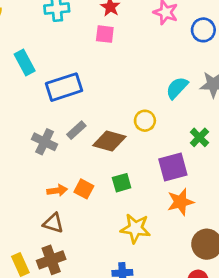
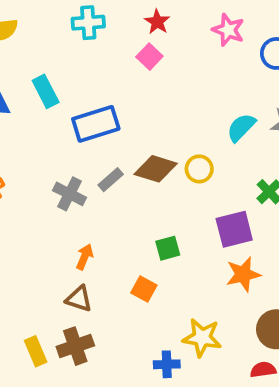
pink square: (105, 34) -> (149, 57), turned 36
brown diamond: (109, 141) -> (156, 169), moved
orange square: (84, 189) -> (144, 289), moved
orange arrow: (57, 190) -> (85, 257), turned -60
yellow star: (135, 228) -> (202, 338), moved

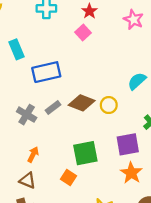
green square: (168, 248) -> (85, 153), size x1.6
orange star: (243, 274) -> (131, 173), turned -30

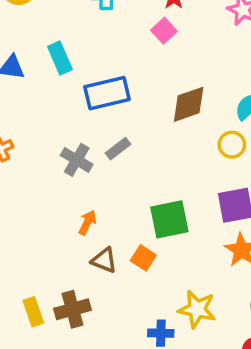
brown diamond: (82, 103) -> (189, 104), moved, turned -40
yellow circle: (109, 105) -> (232, 145), moved
brown triangle: (28, 180) -> (104, 260), moved

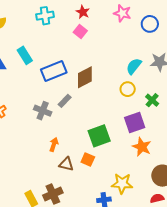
brown diamond: (189, 104) -> (85, 77), moved

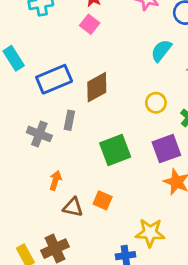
cyan semicircle: (134, 66) -> (161, 51), moved
gray rectangle: (65, 101) -> (69, 120), turned -32
green square: (99, 136) -> (115, 150), moved

